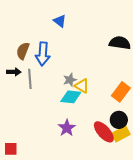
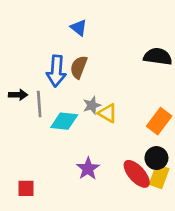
brown semicircle: (23, 51) -> (79, 67), moved
cyan diamond: (71, 97) -> (64, 121), moved
yellow rectangle: (121, 134) -> (159, 177), turned -42
red square: (11, 149) -> (26, 188), moved

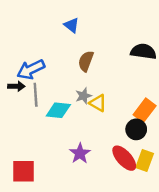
brown semicircle: (79, 67) -> (86, 61), moved
blue arrow: (56, 71) -> (31, 69), moved, turned 60
black circle: (156, 158) -> (136, 129), moved
red square: (26, 188) -> (24, 171), size x1.5

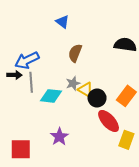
black circle: (136, 129) -> (97, 98), moved
purple star: (80, 153) -> (59, 137), moved
red ellipse: (124, 158) -> (109, 121), moved

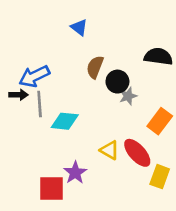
gray star: (73, 83) -> (128, 96), moved
yellow triangle: (86, 90) -> (110, 150), moved
black circle: (97, 98) -> (117, 82), moved
red square: (21, 149) -> (51, 188), moved

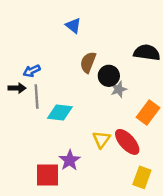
blue arrow: (34, 76) -> (32, 71), size x0.6
yellow triangle: (110, 150) -> (101, 139), turned 36
yellow rectangle: (160, 177) -> (142, 177), moved

